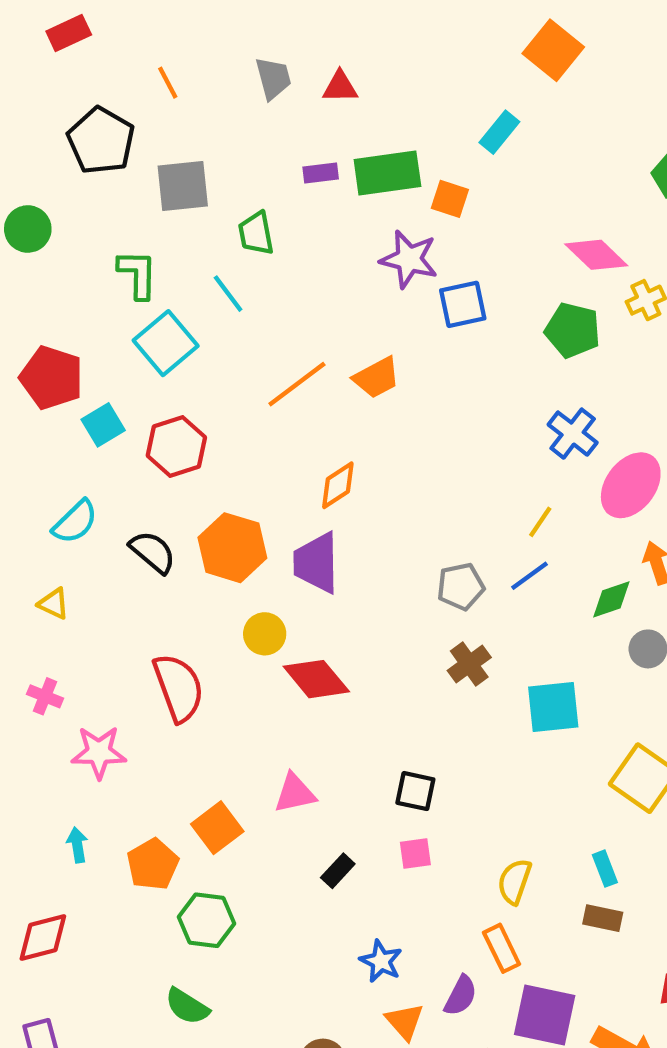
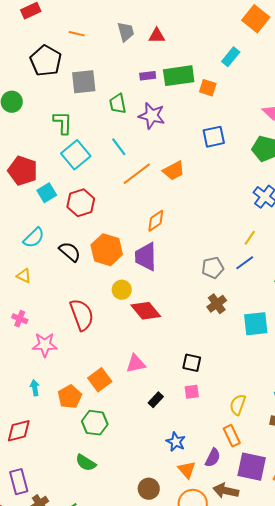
orange line: (168, 83) -> (77, 34), turned -49
purple star: (409, 259) -> (152, 116), moved
cyan line: (228, 294) -> (119, 147), moved

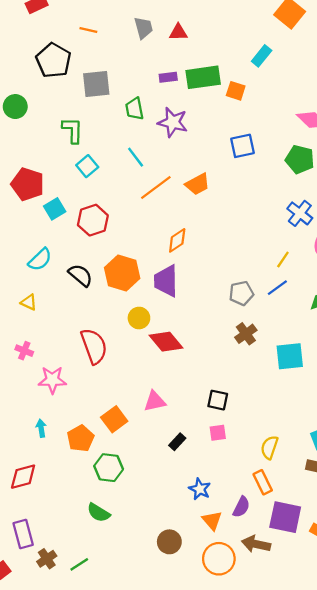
cyan square: (76, 155) -> (87, 166), size x0.7

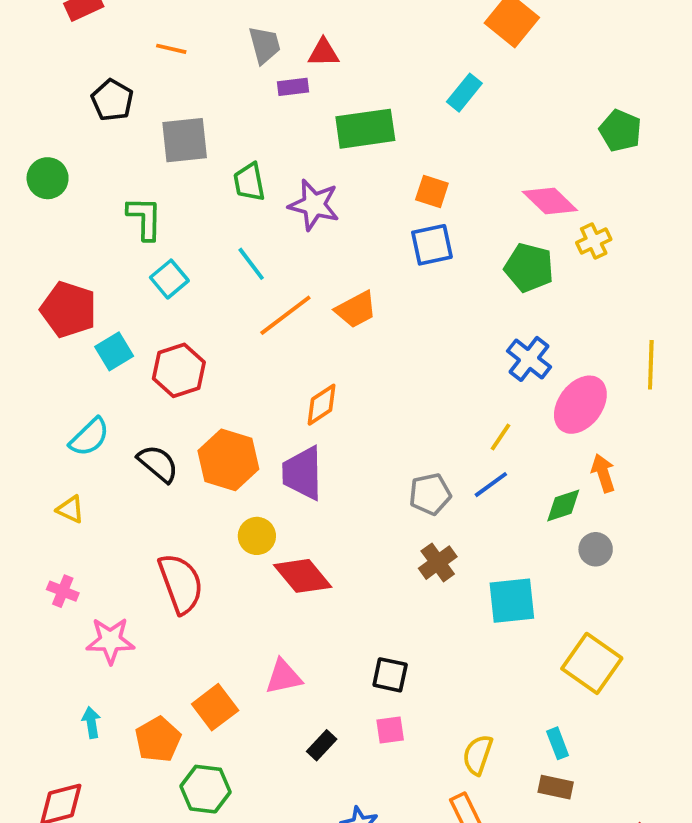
black pentagon: (53, 60) -> (112, 100), size x0.7
purple rectangle: (168, 77) -> (293, 87), moved
orange square: (236, 91) -> (432, 192), moved

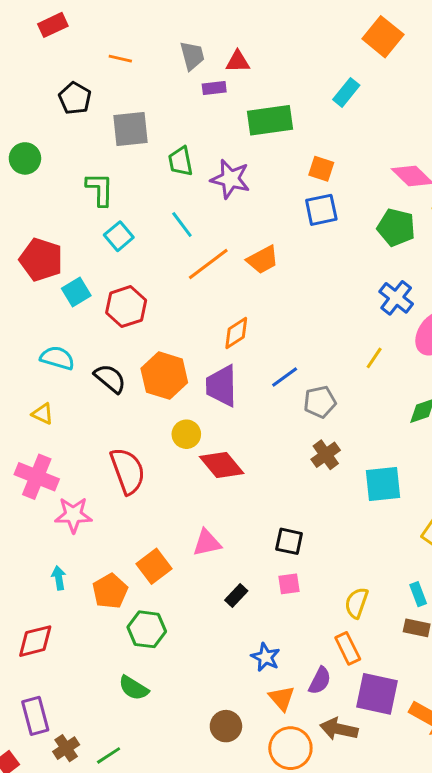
cyan semicircle: (89, 437) -> (57, 358), turned -120
blue line: (491, 485) -> (285, 377), moved
pink cross: (63, 591) -> (37, 477), size x1.8

